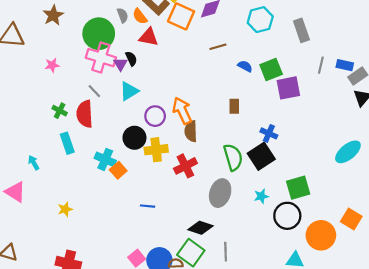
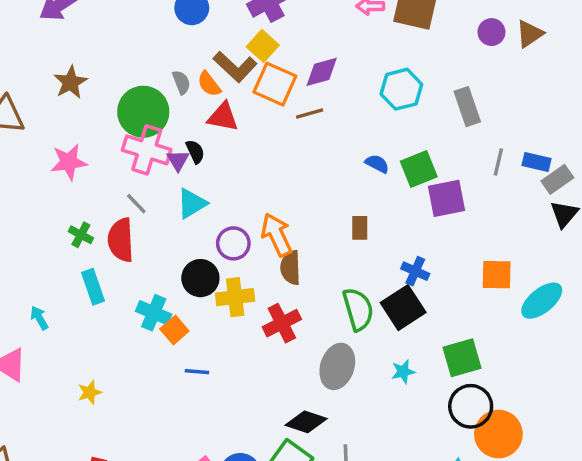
brown line: (218, 47) -> (310, 113), moved
pink star: (52, 65) -> (69, 162), size x1.5
blue line: (147, 206) -> (197, 372), moved
black circle: (287, 216) -> (471, 406), moved
orange square: (351, 219) -> (497, 275), moved, turned -30

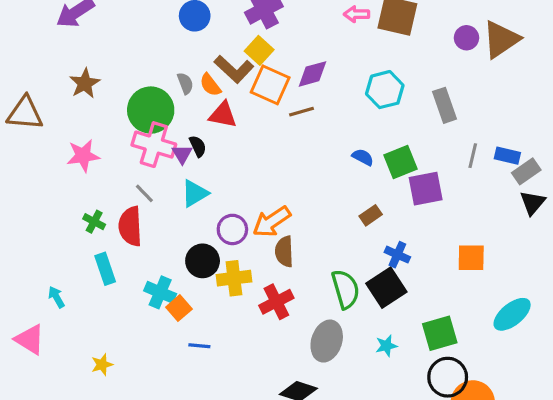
brown triangle: (530, 34) -> (501, 39), size x1.5
brown rectangle: (360, 228) -> (371, 215), moved, turned 55
orange arrow: (277, 235) -> (272, 222), turned -99
cyan ellipse: (542, 301) -> (512, 314), moved

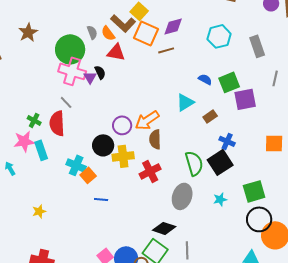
pink star: (83, 156) -> (24, 141), moved
cyan triangle: (195, 193) -> (185, 102), moved

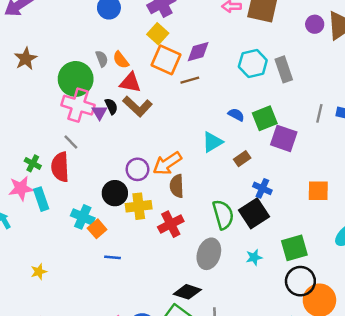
brown L-shape: (123, 23) -> (137, 106), moved
gray rectangle: (257, 46) -> (284, 69), moved
purple square: (245, 99) -> (284, 138), turned 30

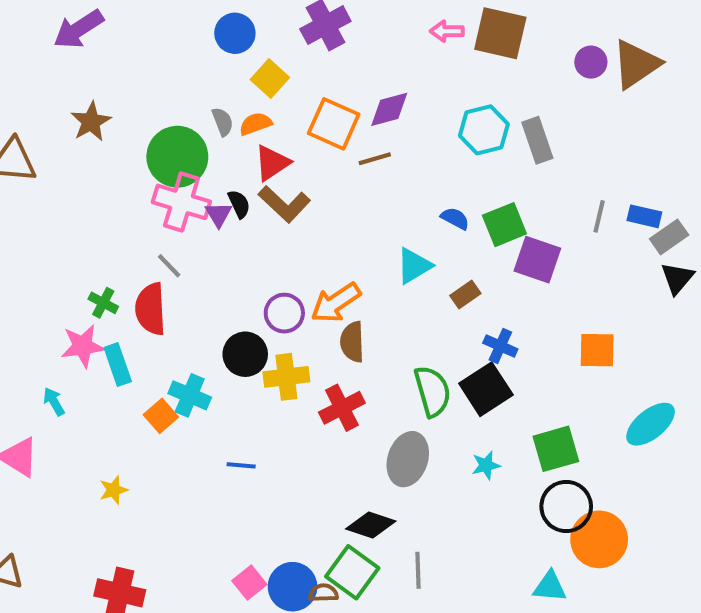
yellow square: (158, 34) -> (270, 79), moved
orange semicircle: (121, 60) -> (256, 124), turned 108
red triangle: (130, 83) -> (272, 163), turned -45
orange square: (97, 229) -> (161, 416), moved

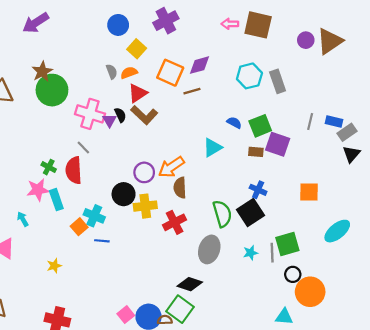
green circle: (177, 157) -> (52, 90), moved
brown rectangle: (465, 295) -> (256, 152), moved, turned 40
blue line: (241, 465) -> (102, 241), moved
black circle: (566, 506) -> (293, 274), size x0.6
gray line: (418, 570) -> (272, 253), moved

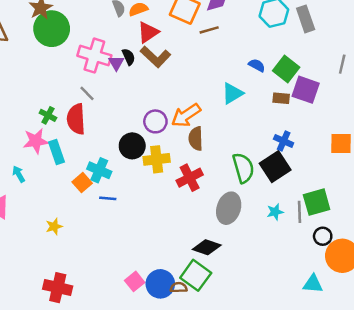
green square: (260, 126) -> (286, 69), turned -30

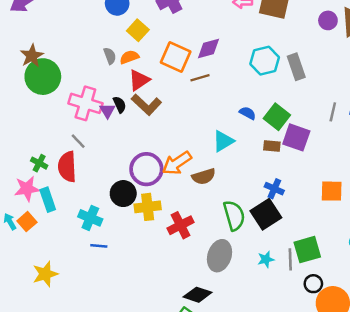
purple circle: (155, 121) -> (146, 169), size x1.4
brown semicircle: (196, 139) -> (204, 176), moved, turned -105
orange square: (82, 183) -> (27, 222), moved
yellow star: (54, 226) -> (45, 274), size x1.5

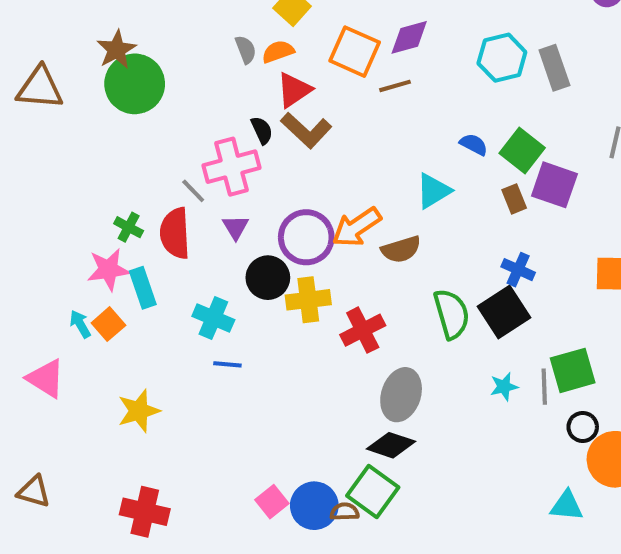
pink cross: (85, 103) -> (232, 167), moved, turned -32
purple triangle: (107, 111) -> (236, 227), moved
brown rectangle: (272, 146) -> (514, 199), turned 63
gray ellipse: (220, 256) -> (401, 395), moved

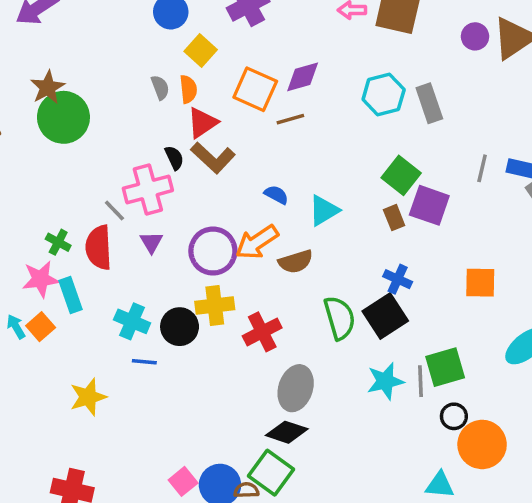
orange semicircle: (278, 52) -> (188, 89), turned 104
blue semicircle: (474, 144) -> (276, 195), moved
black circle: (268, 278) -> (180, 327), moved
cyan star: (504, 387) -> (385, 381), size x1.5
yellow star: (139, 411) -> (88, 397), moved

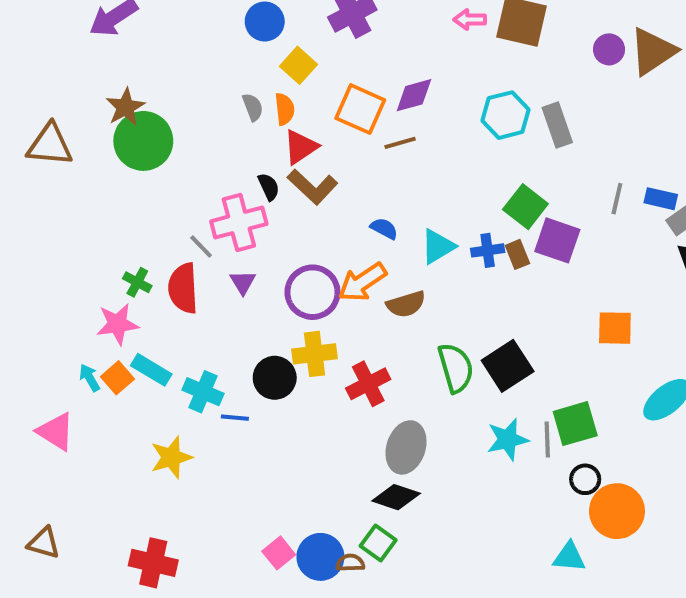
blue cross: (398, 279) -> (488, 250), moved, turned -32
cyan rectangle: (70, 295) -> (151, 370), moved, turned -40
cyan cross: (132, 321) -> (203, 392), moved
green square: (271, 473) -> (378, 543), size x0.7

